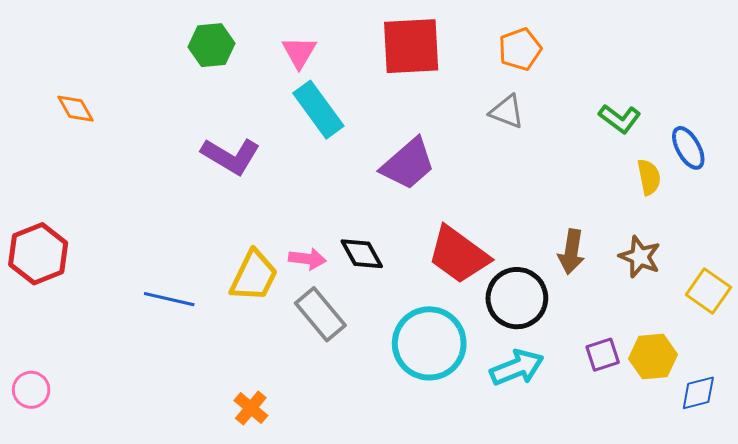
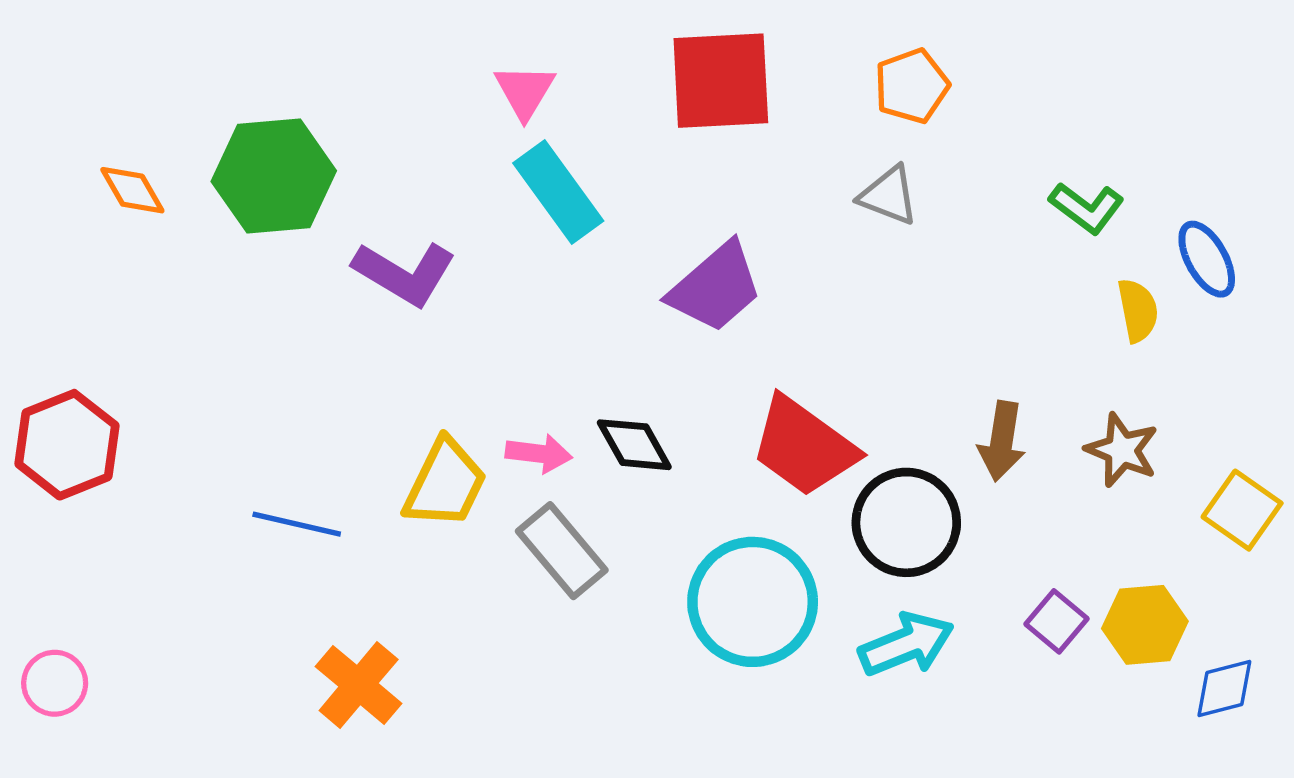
green hexagon: (212, 45) -> (274, 176), moved, size x1.5
purple square: (603, 355) -> (1057, 621), turned -32
orange cross: (251, 408) -> (359, 685), moved, size x1.4

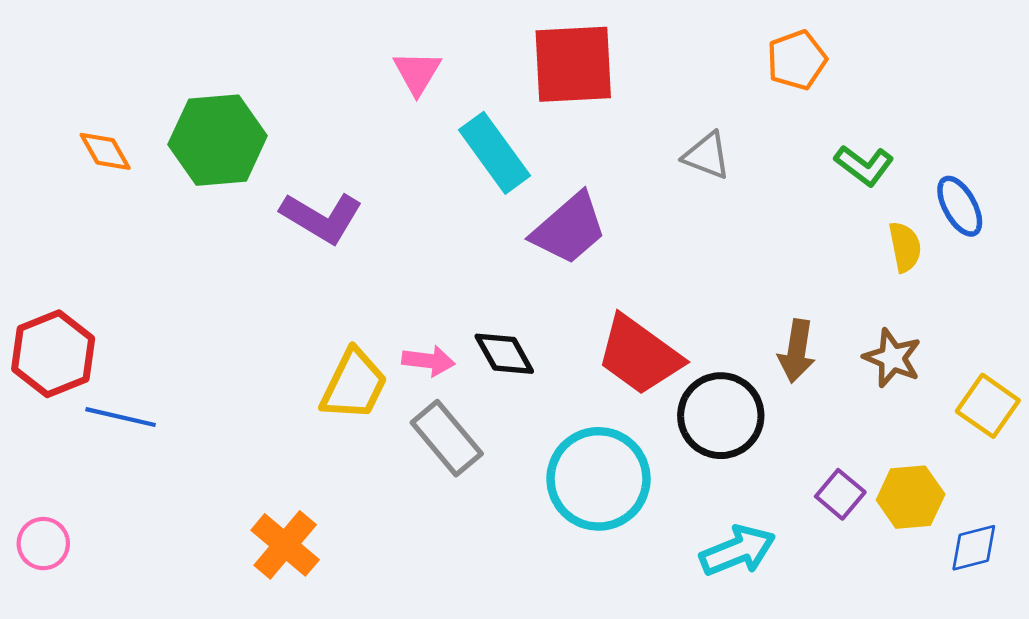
orange pentagon: (912, 86) -> (797, 60), moved
cyan rectangle: (558, 192) -> (494, 153), moved
blue line: (297, 524) -> (121, 417), moved
cyan arrow: (906, 644) -> (738, 551), moved

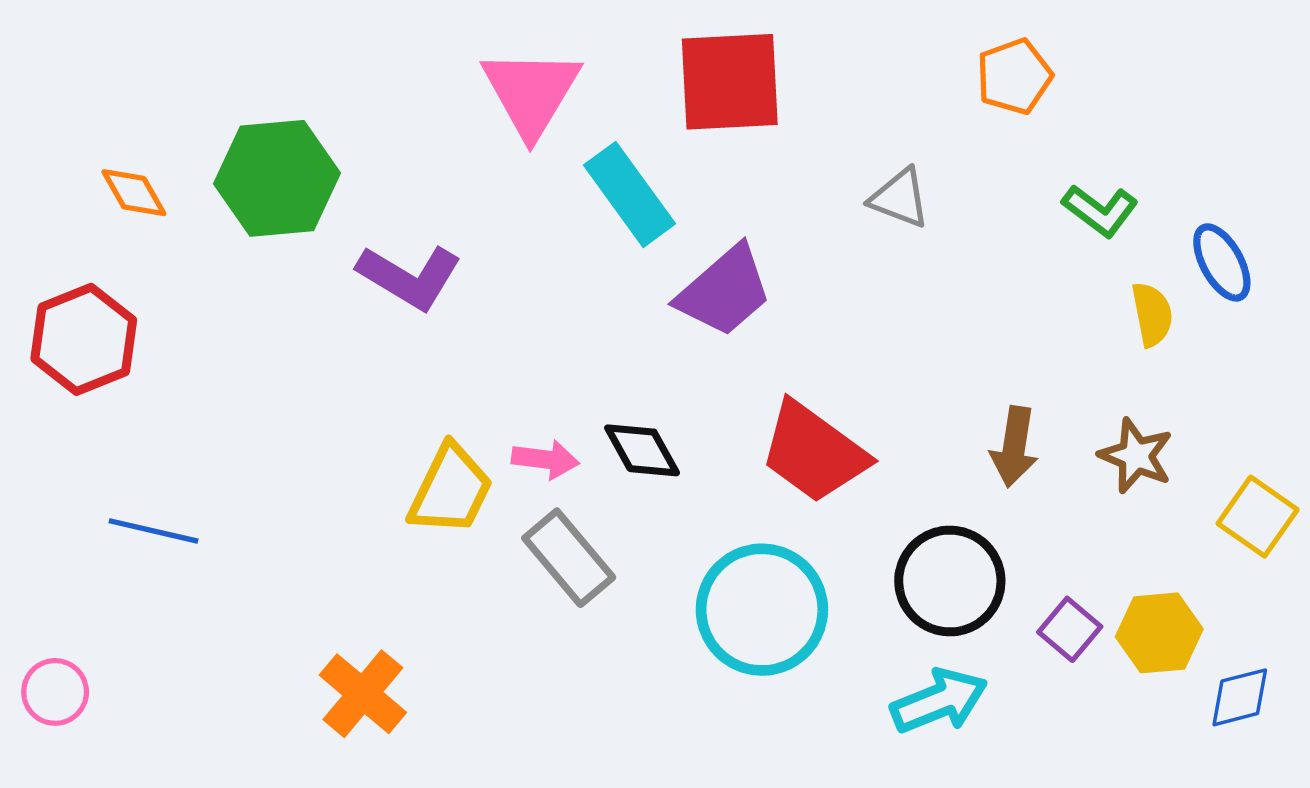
pink triangle: (417, 73) -> (531, 92), size x1.6
red hexagon: (53, 354) -> (84, 339), moved
black circle: (721, 416) -> (950, 581), moved

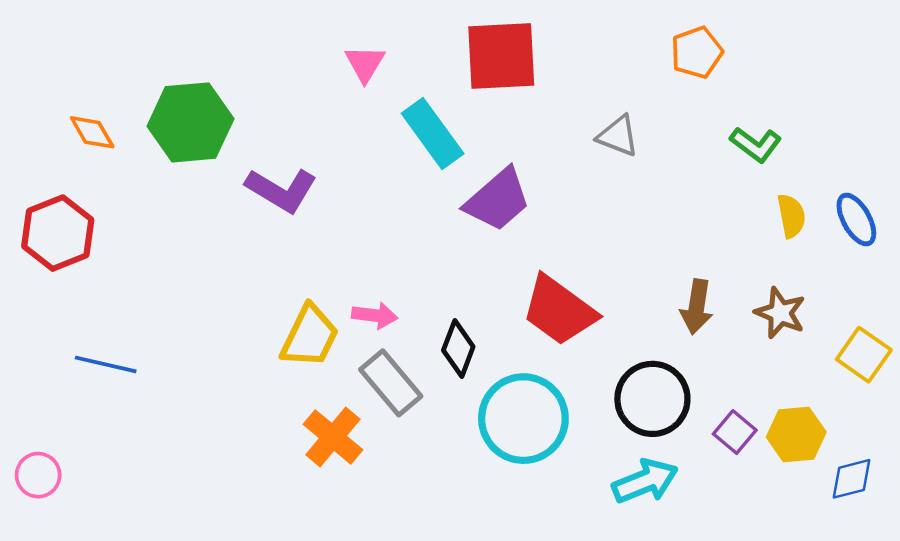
pink triangle: (531, 92) -> (365, 63), size x0.6
blue ellipse: (1222, 262) -> (856, 220), moved
black diamond: (642, 450) -> (458, 349), moved, turned 50
orange cross: (363, 694) -> (333, 437), moved

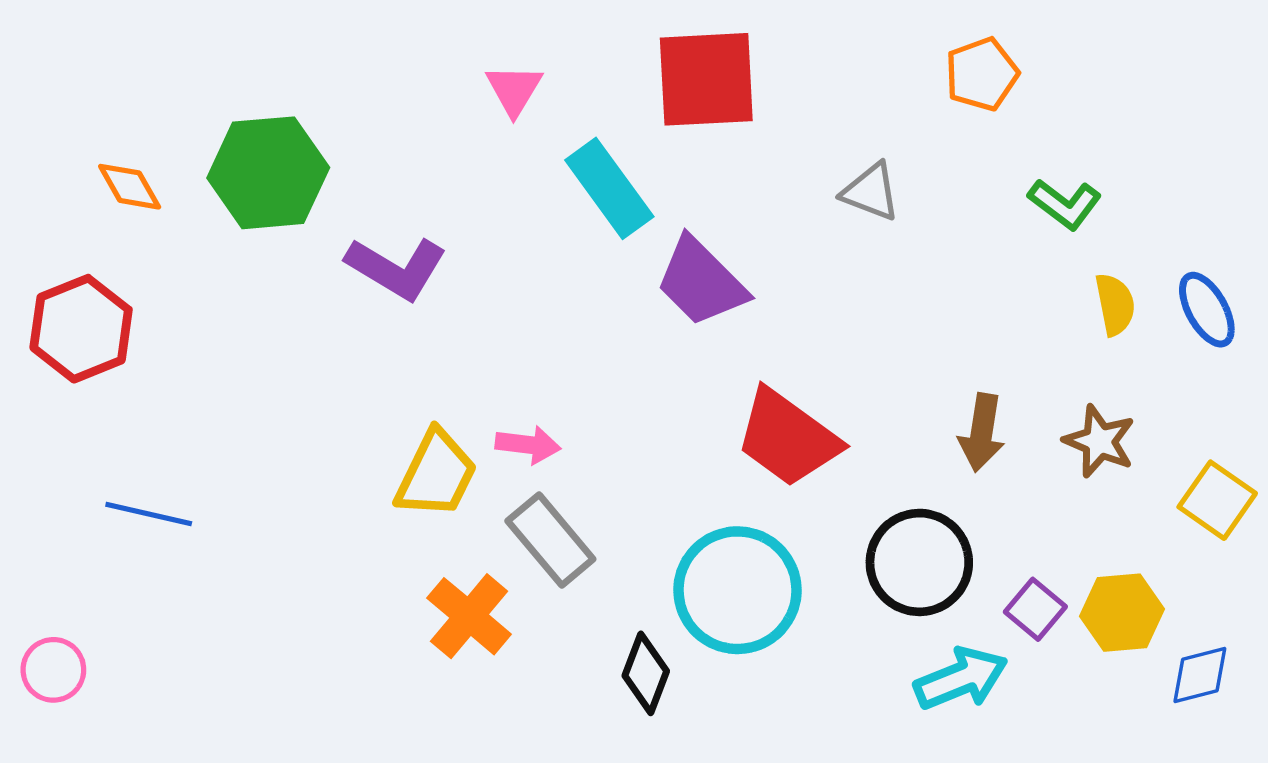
purple trapezoid: (498, 200) -> (701, 282), turned 86
black diamond: (458, 349) -> (646, 673), moved
cyan arrow: (645, 481) -> (961, 679), moved

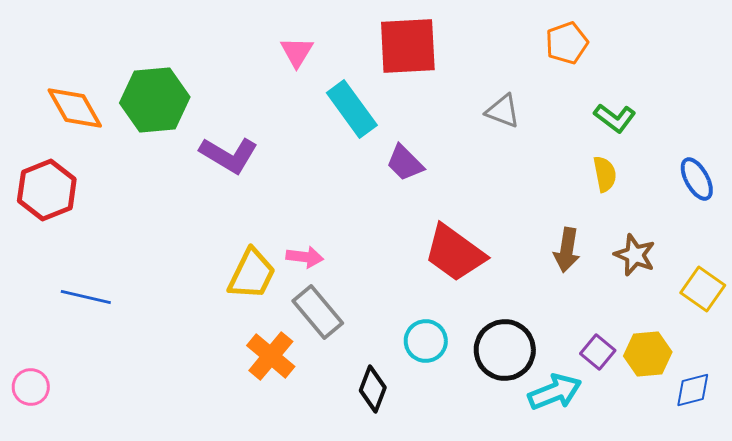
orange diamond: (130, 187) -> (75, 108), size x1.5
purple trapezoid: (701, 282) -> (405, 163), size x0.7
yellow semicircle: (1115, 304) -> (605, 174), moved
black circle: (919, 562) -> (505, 350), moved
cyan circle: (737, 590) -> (426, 341), size x0.6

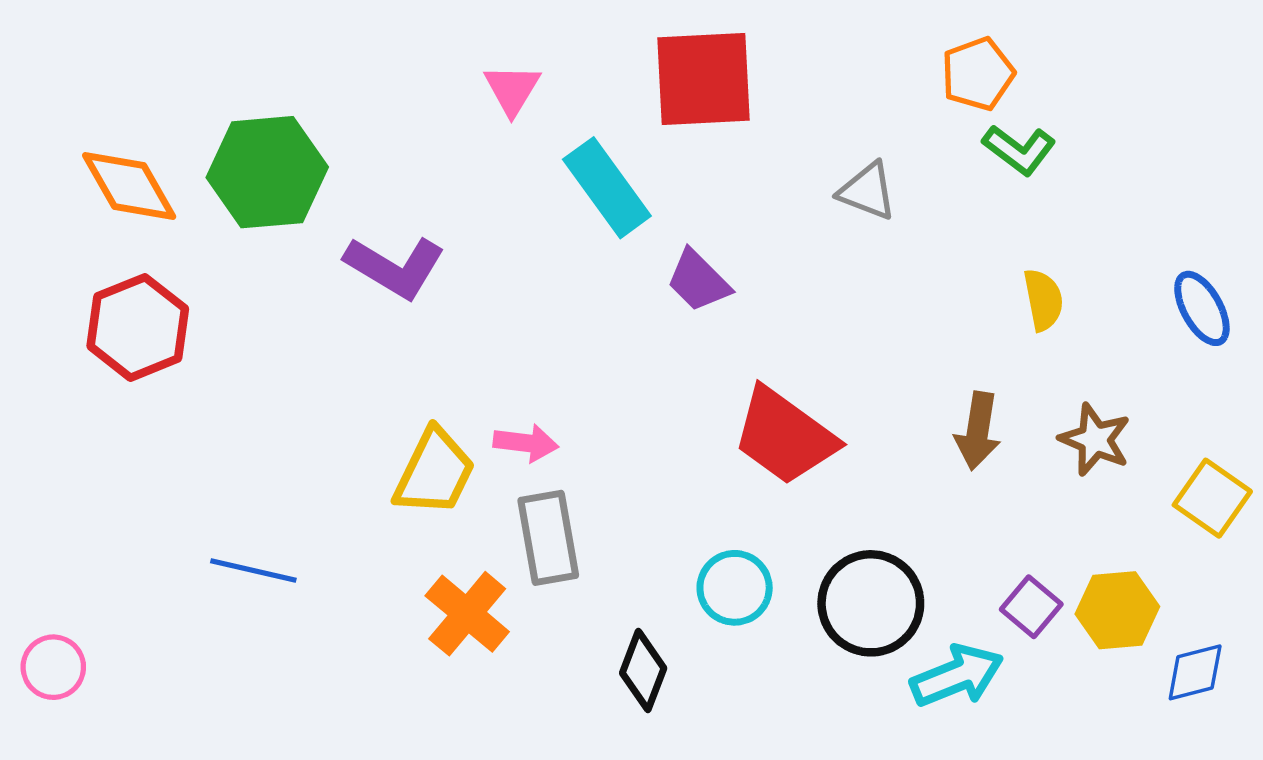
green L-shape: (615, 118) -> (1019, 150), moved
red hexagon: (47, 190) -> (138, 327), moved
blue line: (86, 297) -> (253, 571), moved
gray rectangle: (318, 312) -> (548, 538), turned 30

